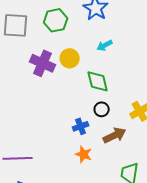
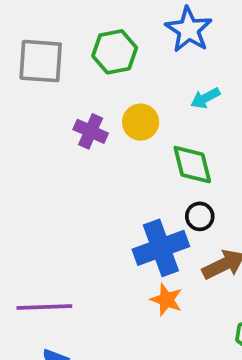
purple cross: (43, 63) -> (91, 131), size x0.7
blue cross: (81, 126) -> (161, 248), size x1.8

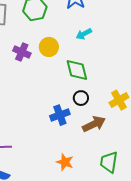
blue cross: (161, 248) -> (60, 115), size x0.7
orange star: (166, 300) -> (65, 162), moved

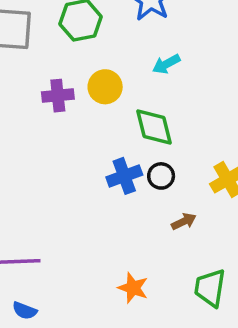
purple cross: (22, 52) -> (58, 96), turned -30
blue cross: (60, 115) -> (124, 176), moved
brown arrow: (94, 124) -> (184, 221), size x0.6

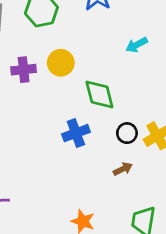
cyan arrow: (166, 64) -> (137, 45), moved
black circle: (161, 176) -> (127, 133), moved

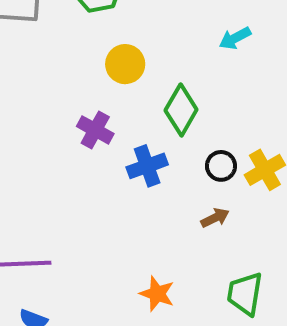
purple cross: (24, 70) -> (95, 130), moved, turned 35
green diamond: (99, 94) -> (181, 110), turned 44

